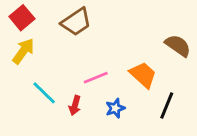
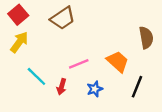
brown semicircle: (178, 46) -> (146, 38), turned 45

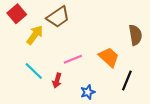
yellow arrow: (19, 42) -> (35, 35), moved
blue star: (95, 89) -> (88, 92), moved

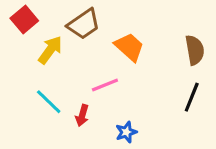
orange trapezoid: (109, 57) -> (129, 47), moved
black line: (127, 80) -> (192, 97), moved

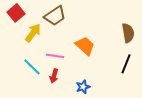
orange trapezoid: (129, 47) -> (85, 46), moved
pink line: (105, 85) -> (55, 56), moved, turned 30

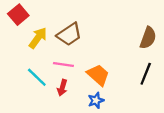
brown trapezoid: (55, 16) -> (69, 34), moved
brown semicircle: (128, 33) -> (148, 38), turned 30
orange trapezoid: (85, 46) -> (98, 75), moved

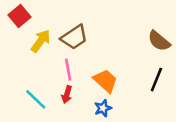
brown semicircle: (148, 38) -> (159, 41), turned 110
pink line: (63, 64) -> (68, 70), turned 72
cyan line: (37, 77) -> (36, 99), moved

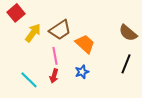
orange trapezoid: (105, 81) -> (85, 44), moved
blue star: (103, 108) -> (82, 72), moved

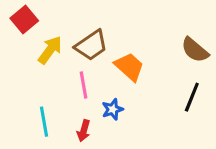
blue star: (82, 72) -> (113, 109), moved
red arrow: (54, 76) -> (84, 131), moved
cyan line: (29, 80) -> (44, 122), turned 36

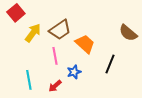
black line: (192, 97) -> (110, 64), moved
red arrow: (84, 131) -> (55, 86), turned 32

